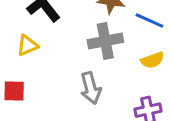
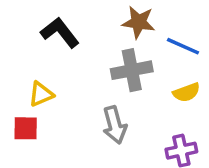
yellow triangle: (27, 45) -> (41, 94), moved

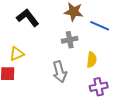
gray cross: (132, 70) -> (70, 40), size x0.7
yellow semicircle: (186, 92) -> (92, 60), moved, turned -63

